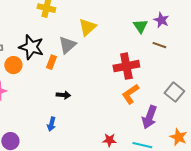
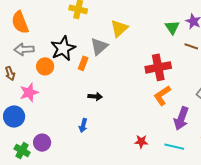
black star: (31, 47) -> (63, 48), turned 30

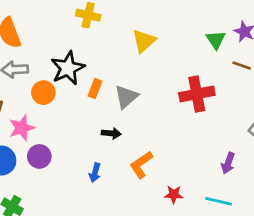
gray triangle: (99, 46) -> (126, 97), moved
orange L-shape: (162, 95) -> (141, 165), moved
purple arrow: (181, 118) -> (228, 163), size x0.7
purple circle: (42, 143) -> (39, 156), moved

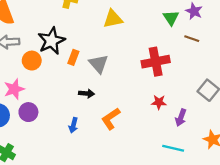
yellow triangle: (144, 41) -> (113, 19), turned 30
gray triangle: (126, 97) -> (99, 64), turned -30
red star: (174, 194) -> (159, 102), moved

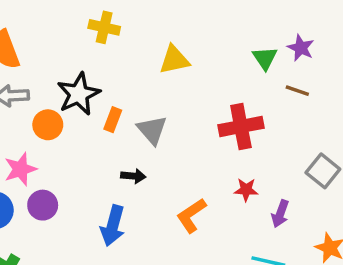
orange L-shape: (111, 119) -> (191, 215), moved
blue arrow: (73, 125) -> (113, 226), size x1.6

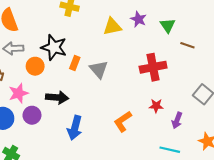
purple star: (301, 48) -> (138, 19), moved
black star: (79, 94) -> (54, 47), turned -30
black arrow: (133, 176) -> (57, 97), moved, size x1.5

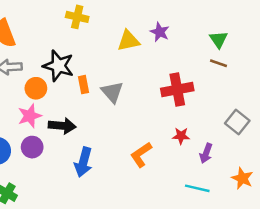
green triangle: (168, 25) -> (219, 39), moved
orange rectangle: (75, 63) -> (83, 85), turned -32
pink star: (18, 93) -> (30, 116), moved

